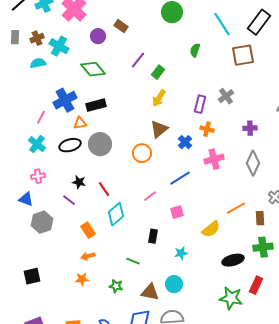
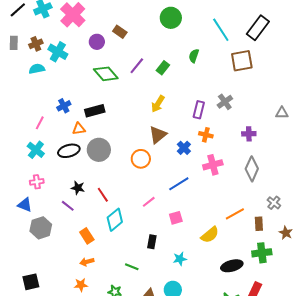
green diamond: (93, 69) -> (106, 74), moved
green rectangle: (158, 72) -> (163, 68), moved
blue cross: (65, 100) -> (64, 106), size x0.6

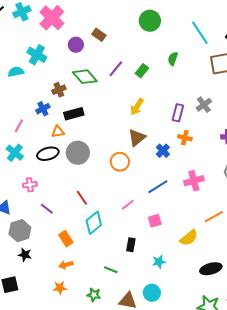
brown cross: (36, 44) -> (59, 90), moved
pink cross: (213, 165) -> (194, 181), moved
pink cross: (37, 182) -> (30, 185), moved
black star: (78, 188) -> (25, 255), moved

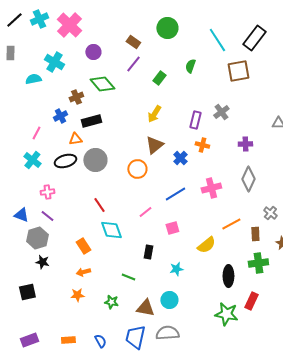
brown rectangle: (99, 35) -> (133, 42), moved
purple line: (116, 69) -> (133, 64), moved
purple line: (47, 209) -> (47, 216), moved
cyan diamond: (94, 223) -> (111, 230), turned -70
black ellipse: (211, 269) -> (228, 276), turned -75

